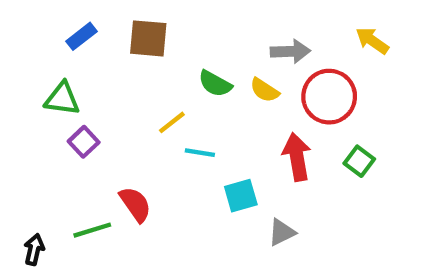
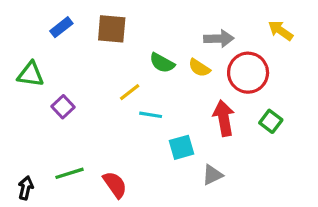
green triangle: (62, 99) -> (31, 74), moved
red semicircle: (135, 204) -> (115, 185), moved

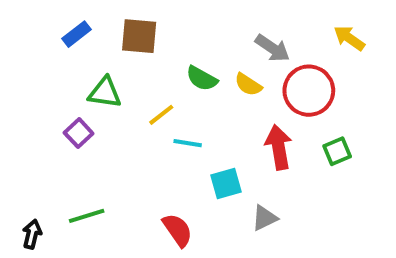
gray arrow: (219, 39) -> (272, 48), turned 36
green triangle: (31, 74) -> (105, 93), moved
green square: (271, 121) -> (337, 151), turned 30
red semicircle: (115, 185) -> (178, 230), moved

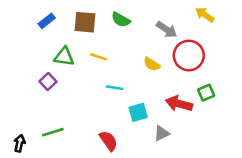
yellow arrow: (349, 38) -> (205, 15), moved
green semicircle: (202, 78) -> (121, 20), moved
yellow semicircle: (248, 85) -> (152, 64), moved
yellow line: (161, 115) -> (99, 57), moved, turned 56
red arrow: (279, 147) -> (179, 104), moved, turned -65

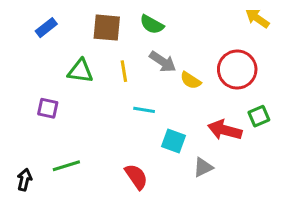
blue rectangle: (47, 21) -> (46, 28), moved
gray arrow: (167, 30) -> (163, 62), moved
yellow line: (99, 57) -> (124, 71), turned 63
purple square: (48, 81) -> (48, 108), moved, turned -35
cyan square: (138, 112) -> (174, 141), turned 36

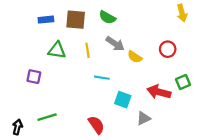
yellow arrow: (257, 18) -> (182, 13), turned -140
blue rectangle: (46, 28) -> (46, 20), moved, turned 32
red circle: (237, 70) -> (168, 49), size x0.6

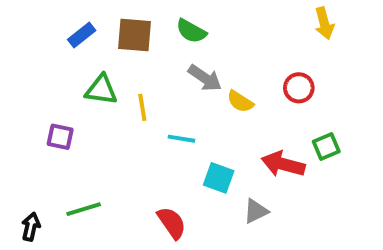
blue rectangle: (46, 20) -> (82, 35), turned -32
yellow line: (88, 50) -> (142, 107), moved

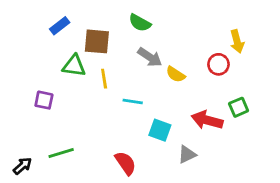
yellow arrow: (324, 23) -> (237, 41), moved
brown square: (134, 35) -> (97, 41), moved
black arrow: (31, 227) -> (22, 166), turned 36

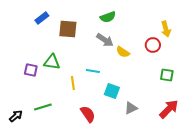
green semicircle: (140, 23) -> (108, 17), moved, turned -49
green triangle: (74, 66) -> (52, 62), moved
yellow line: (104, 79) -> (73, 83), moved
green square: (239, 107) -> (167, 75), turned 32
red arrow: (207, 120) -> (169, 109), moved, turned 120

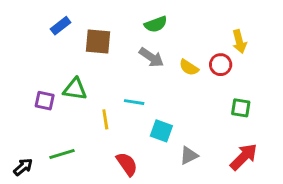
yellow semicircle: (123, 52) -> (189, 67), moved

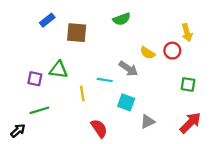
gray arrow: (151, 57) -> (128, 69), moved
green line: (62, 154) -> (39, 110), moved

